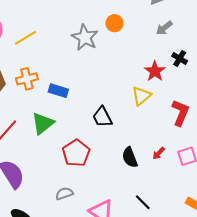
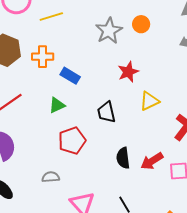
red star: (155, 71) -> (128, 72), moved
green triangle: (43, 123) -> (57, 105), moved, size x0.7
red arrow: (159, 153) -> (152, 161), size x1.6

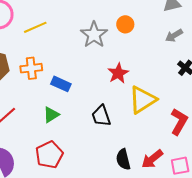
yellow triangle: (149, 101) -> (143, 100), size x1.4
red pentagon: (72, 141) -> (49, 155), moved

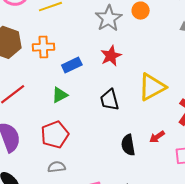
red star: (118, 73) -> (111, 56), moved
blue rectangle: (61, 84) -> (72, 65), turned -54
red arrow: (152, 159) -> (157, 137), moved, size x0.7

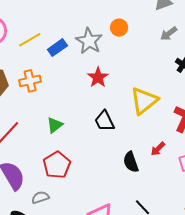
blue rectangle: (72, 65) -> (57, 48), moved
gray semicircle: (57, 167) -> (40, 197), moved

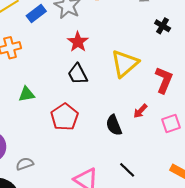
black trapezoid: (104, 121) -> (78, 74), moved
green triangle: (55, 125) -> (27, 94), moved, turned 30
red pentagon: (57, 165) -> (65, 117), moved

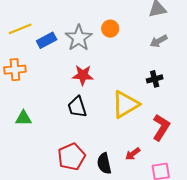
black cross: (163, 26) -> (155, 79), moved, turned 35
red star: (78, 42) -> (83, 75), turned 30
red pentagon: (65, 117) -> (71, 157), moved

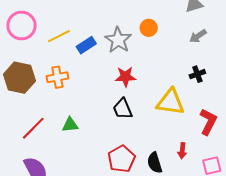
yellow triangle: (125, 104) -> (170, 102), turned 44
red arrow: (133, 154) -> (182, 151), turned -42

